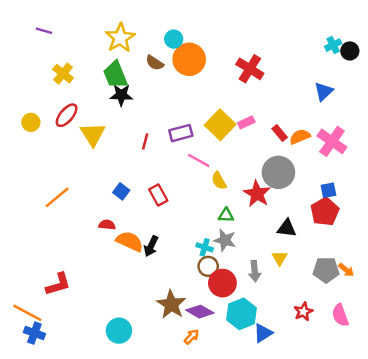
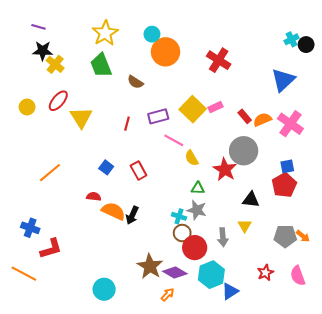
brown semicircle: (155, 63) -> (135, 82), moved
blue triangle: (324, 91) -> (283, 80), size x1.4
black star: (121, 95) -> (43, 51), moved
blue cross: (34, 333) -> (30, 228), moved

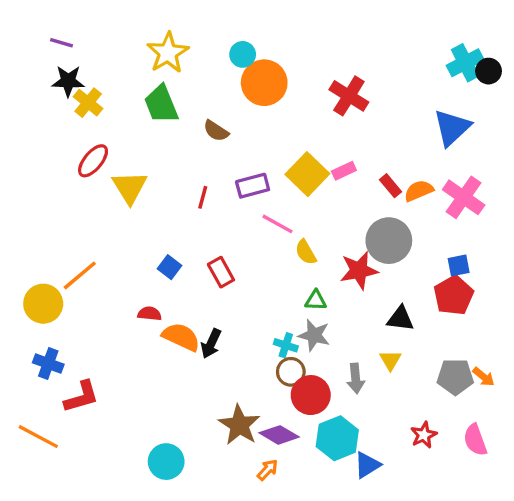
cyan cross: (291, 39) -> (465, 63), size x1.5
yellow circle: (27, 107) -> (43, 304), moved, size x1.5
red star: (225, 169) -> (359, 270), turned 30

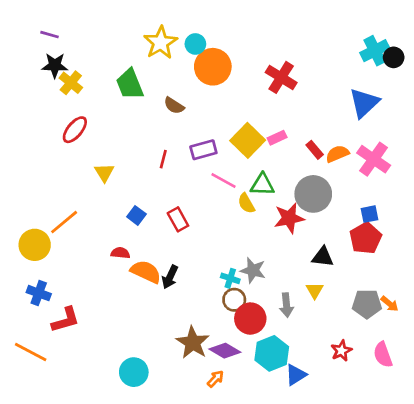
yellow star: (168, 53) -> (161, 43), moved
yellow triangle: (130, 187) -> (104, 173), moved, size x0.7
green triangle: (316, 300) -> (262, 185), moved, size x1.4

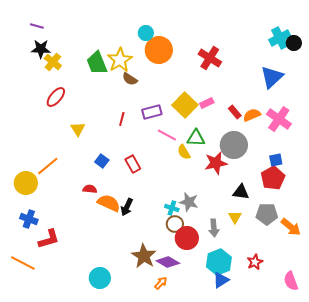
yellow star: (161, 43) -> (120, 60), moved
gray pentagon: (367, 304) -> (267, 214), moved
orange arrow: (390, 304) -> (291, 227), size x1.5
cyan hexagon: (272, 353) -> (219, 262), moved
pink semicircle: (383, 355) -> (291, 281), moved

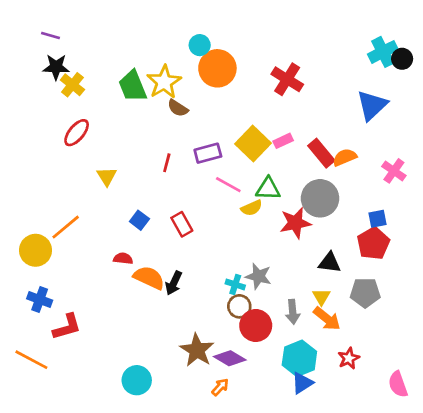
red rectangle: (235, 112) -> (321, 153), size x1.5
pink cross: (279, 119) -> (394, 171), moved, size x0.7
yellow semicircle: (184, 152) -> (252, 208), turned -84
orange arrow: (291, 227) -> (327, 319), moved

